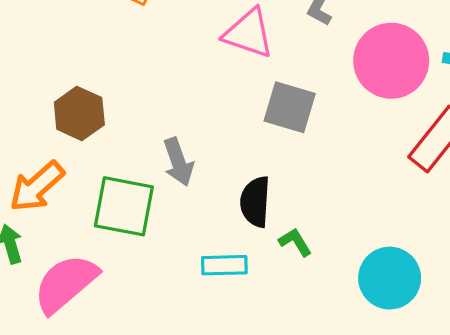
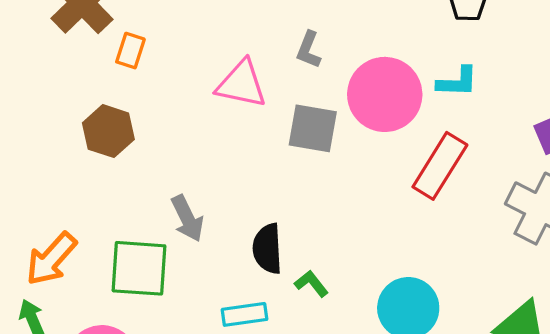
gray square: (290, 107) -> (313, 128), moved
brown hexagon: (79, 113) -> (108, 131), moved

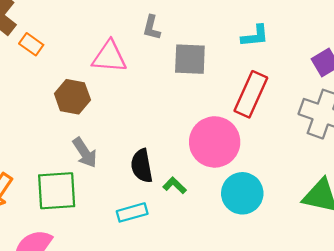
orange rectangle: (130, 51) -> (31, 44), turned -65
pink circle: (385, 94) -> (215, 142), moved
gray square: (313, 128) -> (190, 59), moved
brown hexagon: (108, 131) -> (72, 97), moved

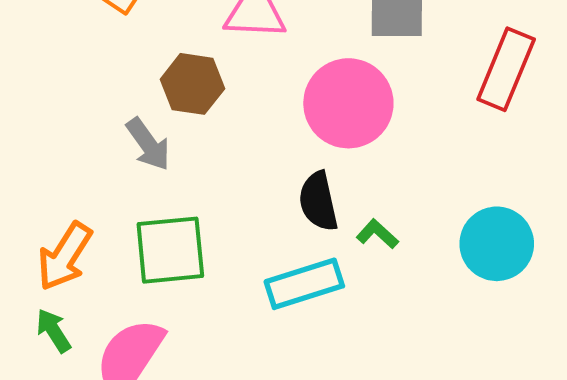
pink circle: (215, 142) -> (348, 103), moved
gray arrow: (85, 153) -> (148, 144), moved
cyan rectangle: (132, 212) -> (304, 284), size x1.4

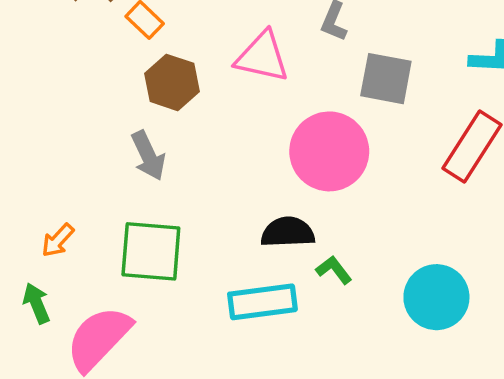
brown hexagon: (192, 84) -> (172, 82), moved
black semicircle: (318, 201) -> (288, 232), turned 90
orange arrow: (65, 256) -> (58, 240), size x0.6

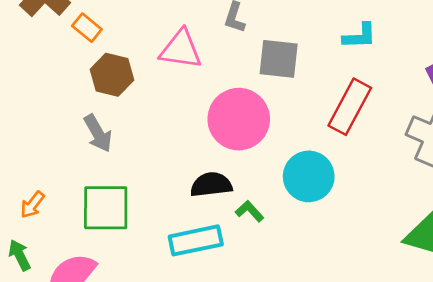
cyan circle: (436, 297) -> (309, 176), moved

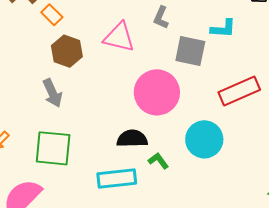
cyan L-shape: (360, 36) -> (223, 29), moved
red rectangle: (350, 107) -> (239, 91), turned 33

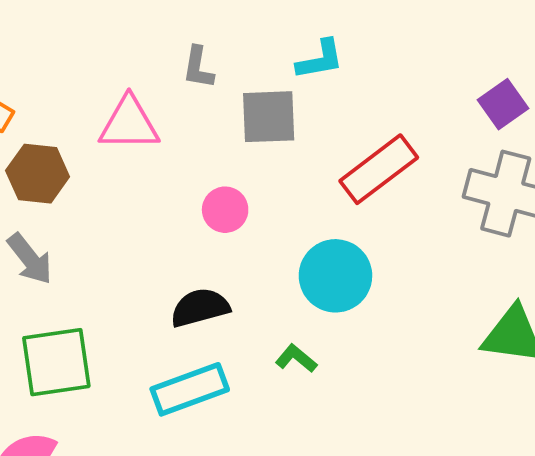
pink circle: (157, 92) -> (225, 210), size x0.5
green L-shape: (158, 161) -> (296, 358), moved

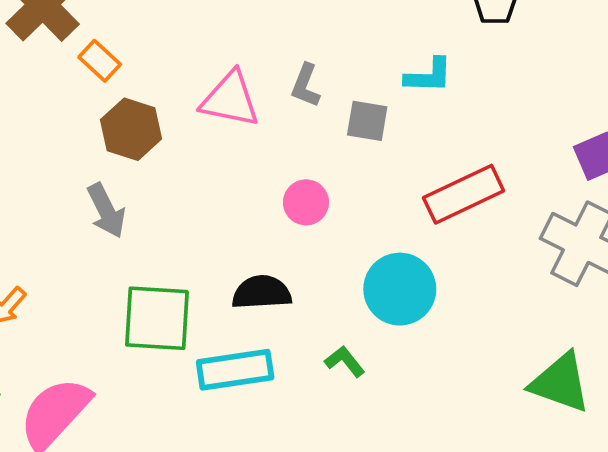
gray L-shape: (198, 68) -> (306, 85), moved
gray square: (269, 117) -> (367, 121), size x0.7
green square: (56, 362) -> (157, 318), moved

